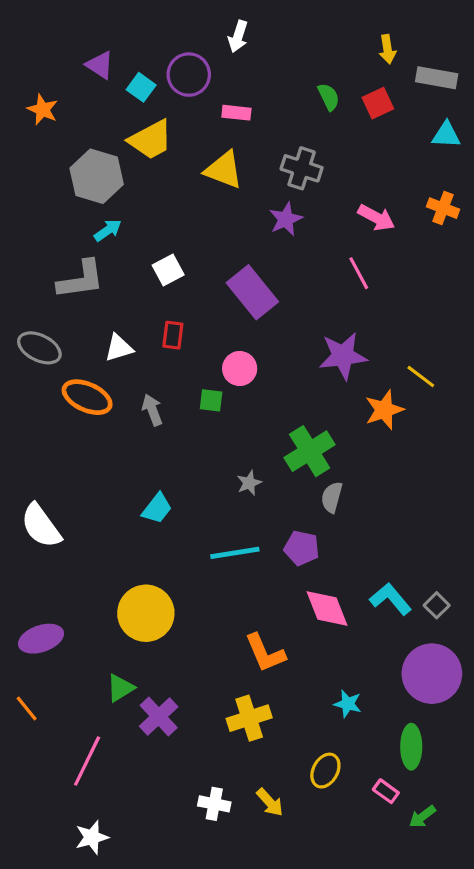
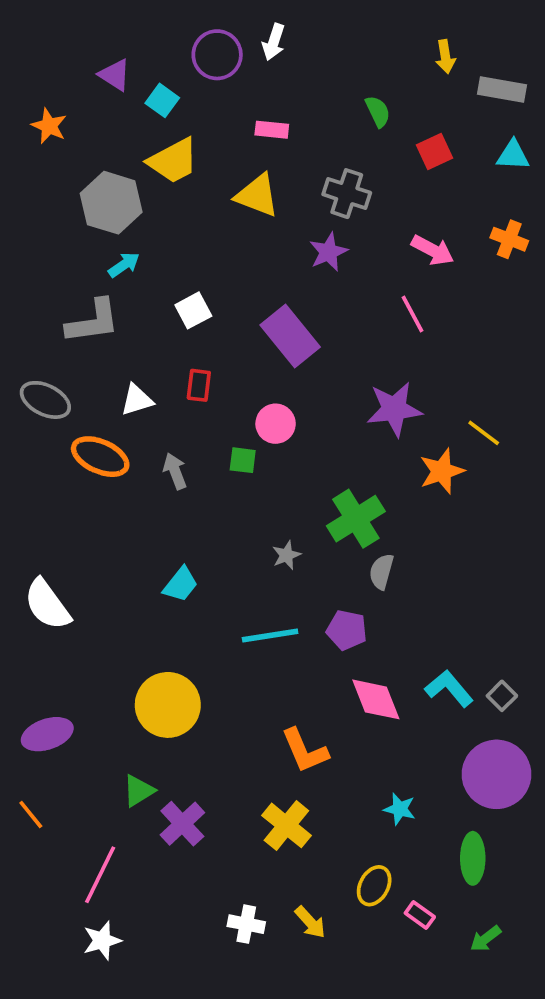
purple circle: (189, 75) -> (217, 55), moved
red square: (378, 103) -> (434, 152), moved
yellow cross: (249, 718) -> (286, 825), turned -33
pink rectangle: (386, 791) -> (420, 915), moved
white star: (92, 837) -> (102, 941), moved

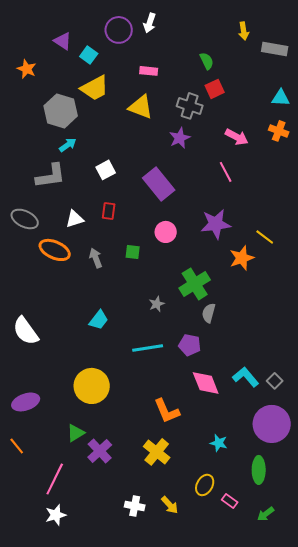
red square: (434, 152) -> (215, 89), moved
cyan triangle: (513, 155) -> (281, 98), moved
pink circle: (276, 424) -> (166, 232), moved

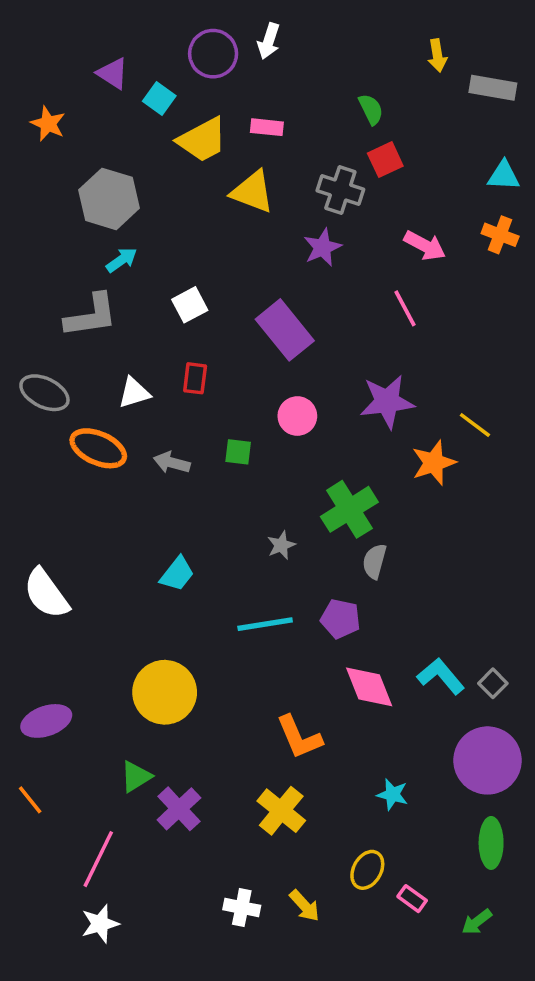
yellow trapezoid: (95, 88) -> (202, 140), moved
gray arrow: (96, 258) -> (172, 463), turned -54
green ellipse: (259, 470) -> (491, 843), moved

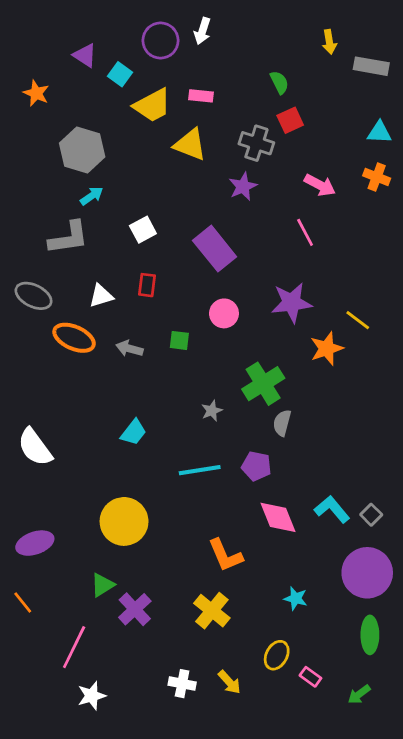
white star: (100, 924) -> (92, 696), moved

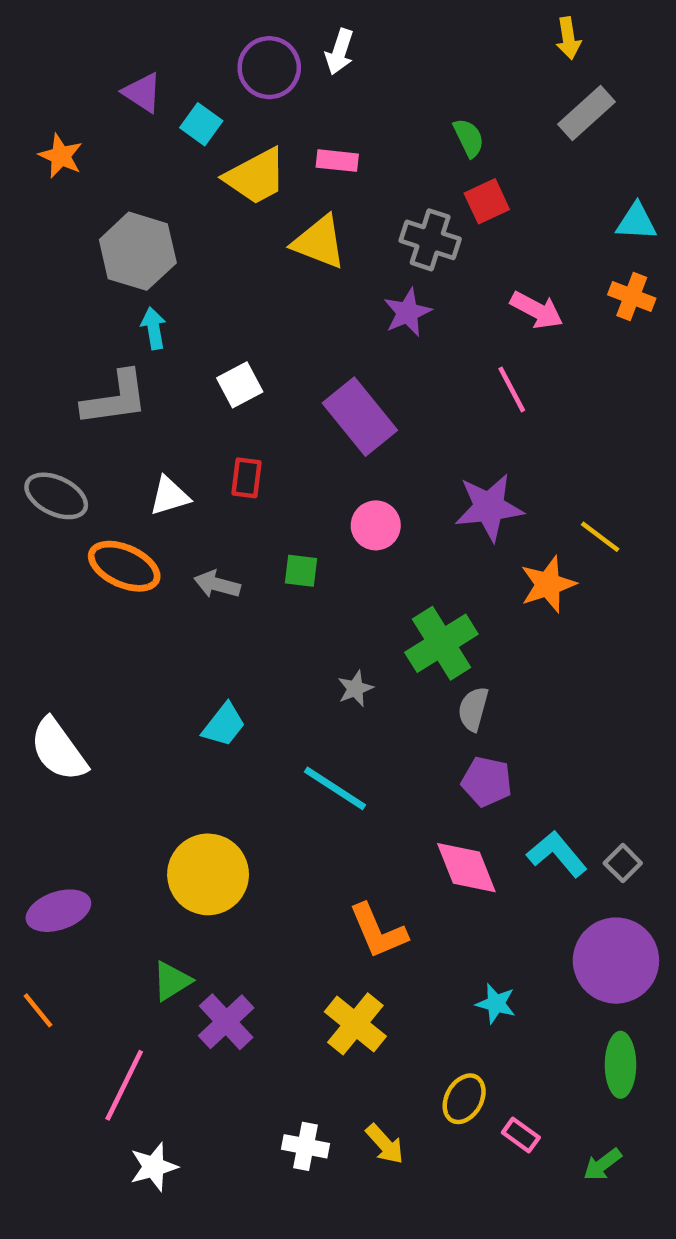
yellow arrow: (329, 42) -> (568, 38), moved
gray rectangle: (371, 66) -> (586, 113), moved, turned -52
cyan arrow: (92, 196) -> (154, 328), turned -65
purple pentagon: (256, 466) -> (487, 781), moved
cyan line: (200, 470) -> (335, 788), turned 42

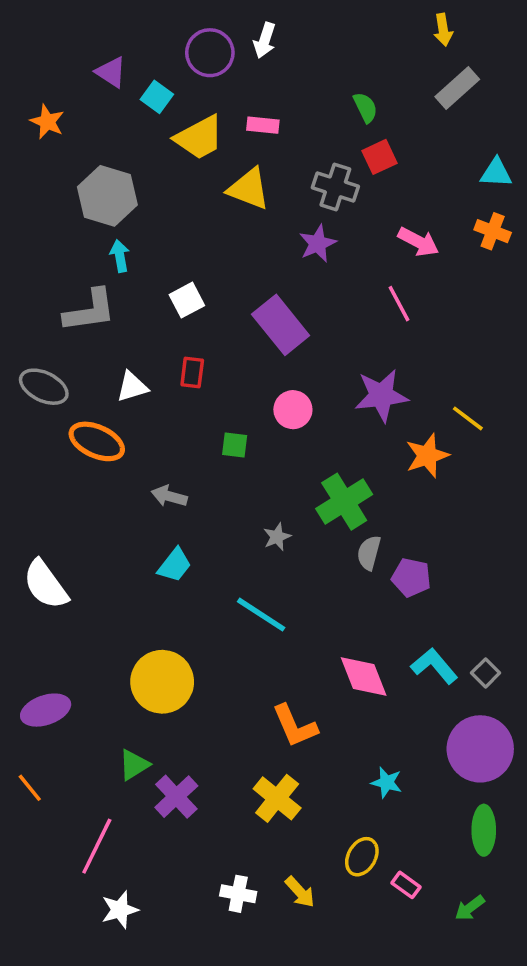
gray arrow: (217, 584) -> (169, 496), moved
purple pentagon: (487, 781) -> (411, 577), moved

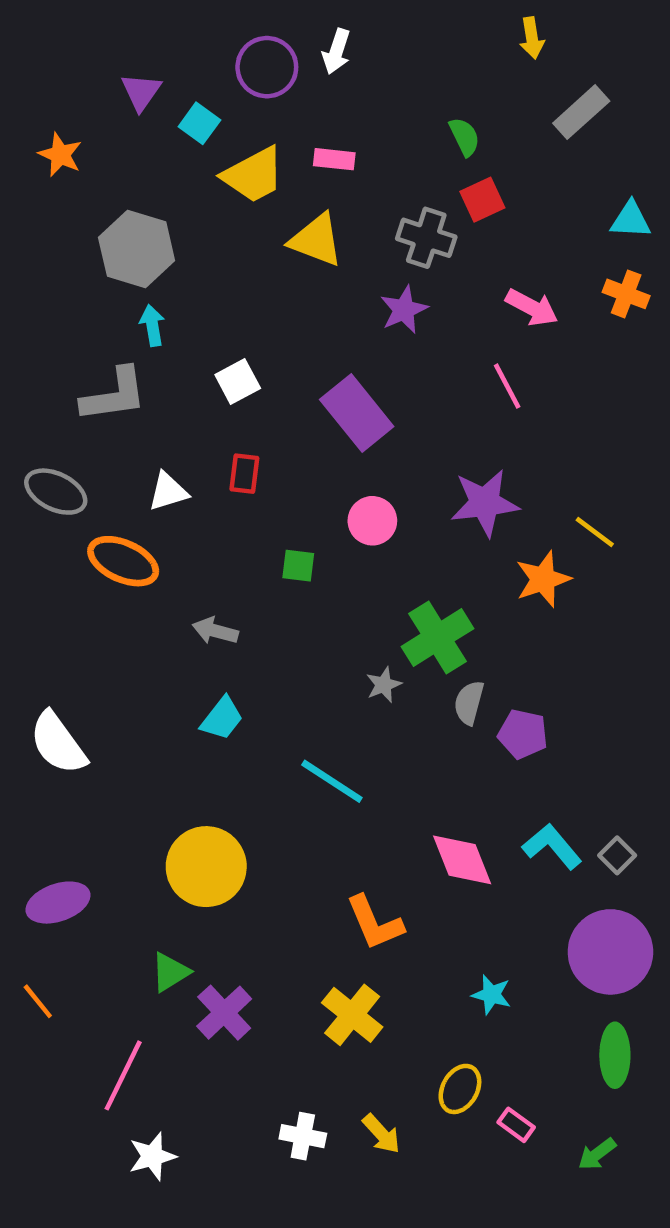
yellow arrow: (443, 30) -> (532, 38), moved
purple triangle: (111, 72) -> (141, 92), turned 32
gray star: (277, 537) -> (384, 685), moved

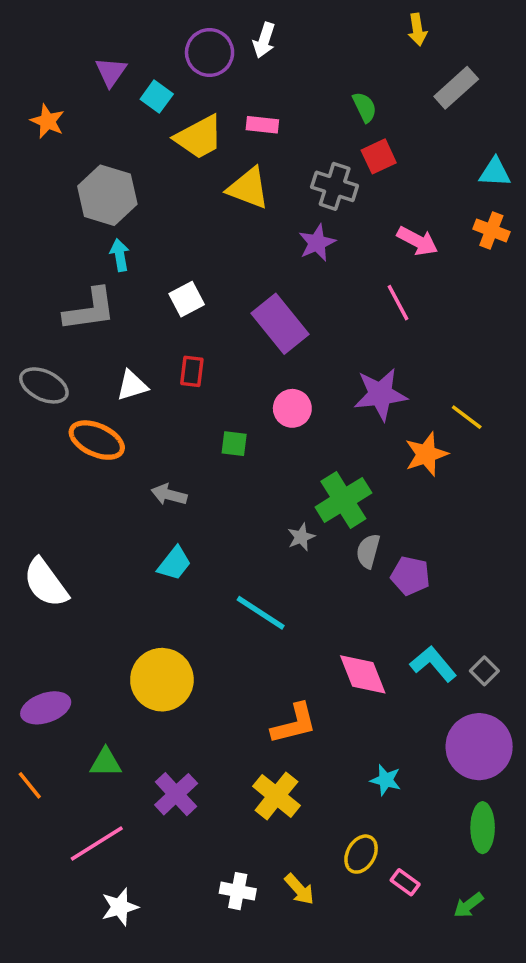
orange L-shape: (375, 923) -> (294, 724), turned -81
green triangle: (170, 972) -> (106, 762), moved, turned 32
pink line: (123, 1075) -> (97, 843), turned 32

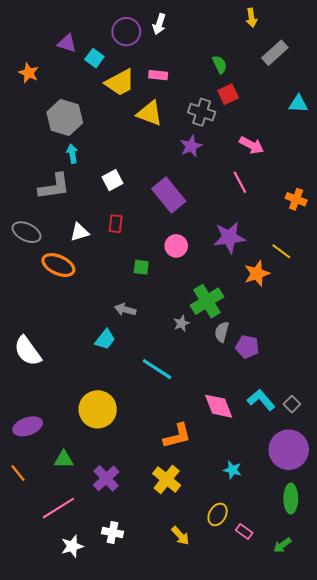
purple triangle: (111, 72) -> (67, 43), turned -48
orange cross: (491, 230) -> (296, 199), moved
gray arrow: (169, 495) -> (125, 310), moved
white cross: (238, 891) -> (112, 532), moved

